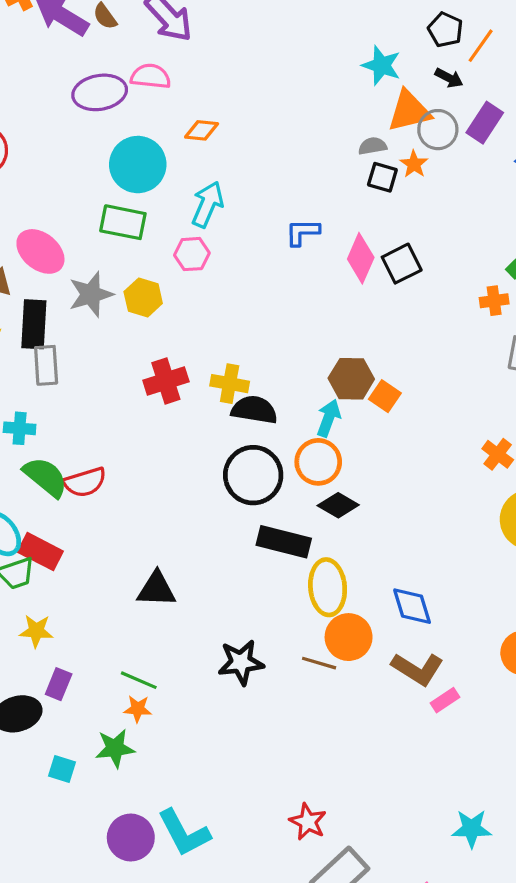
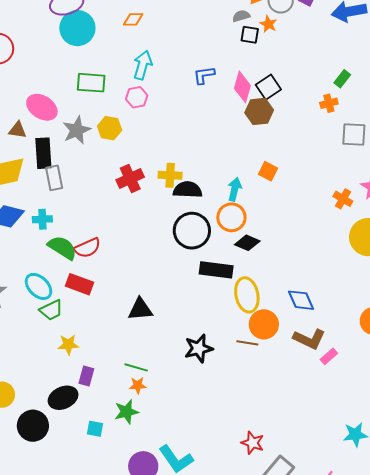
cyan circle: (138, 165) -> (77, 28), moved
brown hexagon: (351, 379) -> (259, 111), moved
red rectangle: (40, 552) -> (79, 284), moved

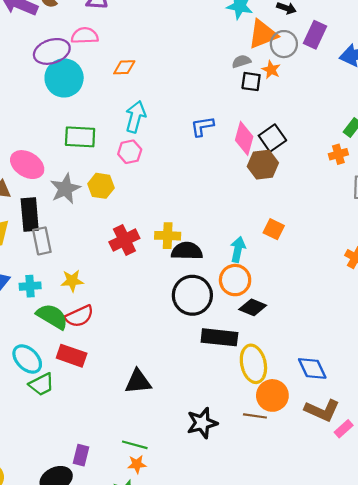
yellow star: (68, 345) -> (72, 281), moved

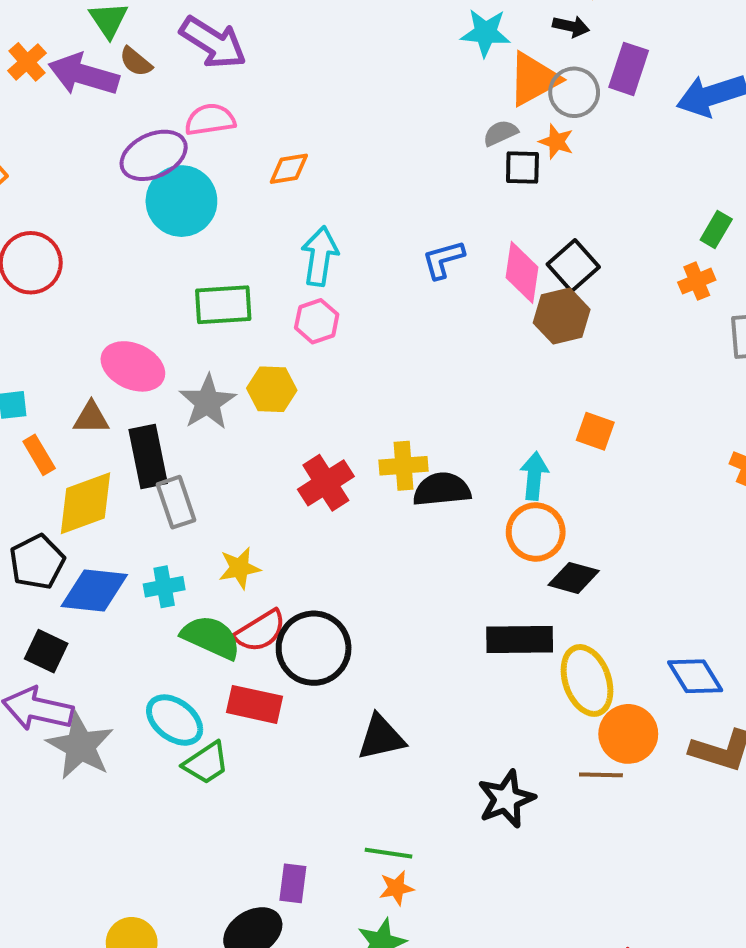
black circle: (192, 295) -> (314, 648), moved

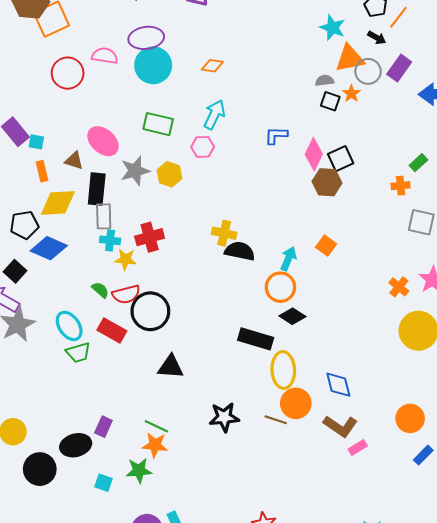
pink semicircle: (210, 120) -> (105, 56), moved
red cross: (326, 483) -> (150, 237), moved
cyan cross: (164, 587) -> (110, 240), moved
green semicircle: (211, 637) -> (100, 290), size x0.6
orange star: (396, 888) -> (155, 445), size x1.4

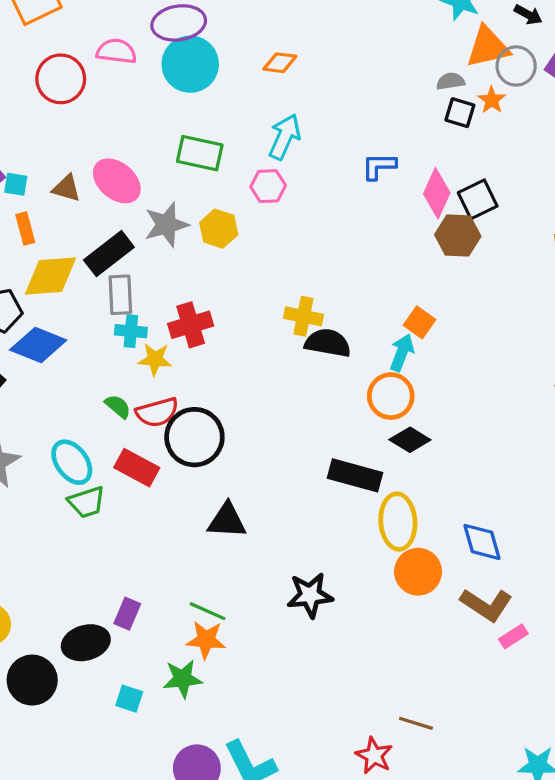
brown triangle: (74, 161) -> (66, 188), moved
black rectangle: (97, 189) -> (109, 254), turned 48
orange square: (326, 246) -> (420, 322), moved
brown line: (276, 420) -> (416, 723), moved

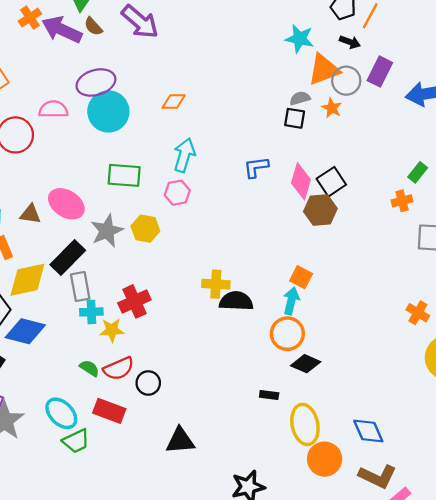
black square: (460, 113) -> (295, 118), moved
black circle: (194, 437) -> (148, 383), size x0.6
black rectangle: (355, 475) -> (269, 395), size x0.5

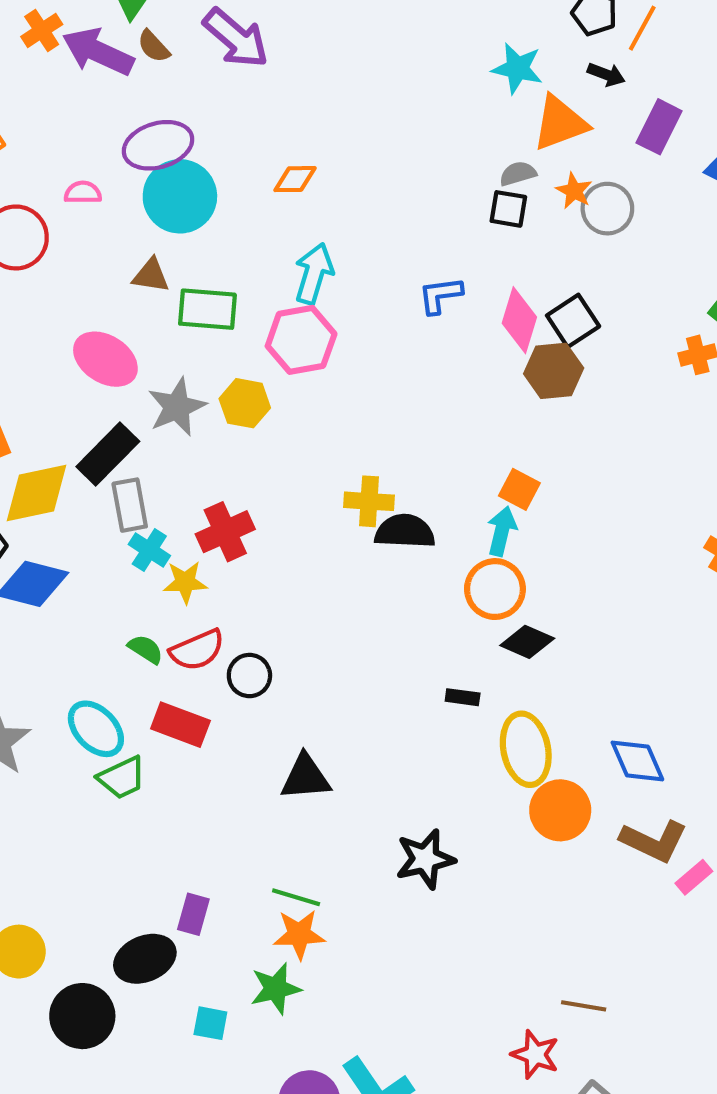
gray circle: (346, 81) -> (607, 209), moved
pink semicircle: (53, 109) -> (83, 193), size x0.7
pink hexagon: (177, 193) -> (301, 340), size x1.5
brown triangle: (30, 214) -> (151, 275), moved
cyan cross: (91, 312) -> (149, 550), turned 35

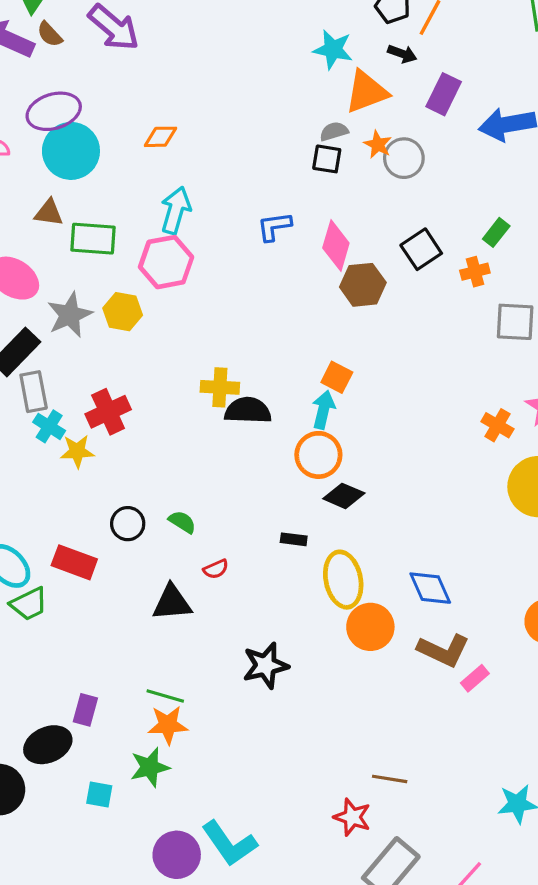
black square: (573, 321) -> (421, 249), moved
green semicircle: (146, 649) -> (182, 522), moved
red semicircle: (197, 650) -> (216, 569), moved, size x0.6

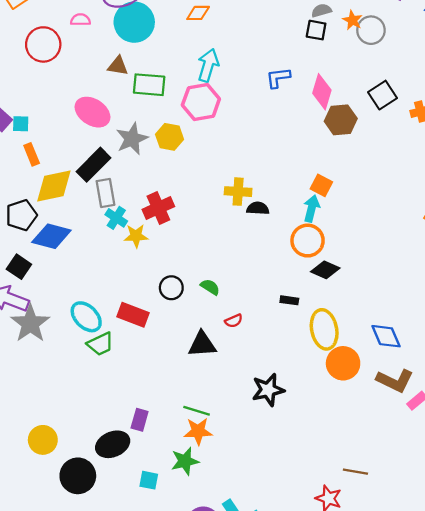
black semicircle: (248, 411) -> (258, 208), size x0.7

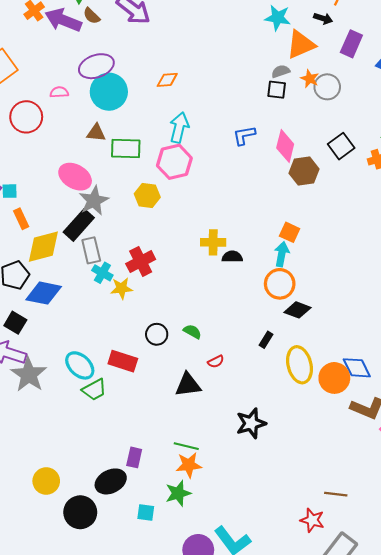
gray star: (132, 139) -> (94, 201), moved
black rectangle: (289, 300) -> (266, 340), turned -63
orange circle: (343, 363) -> (334, 378), moved

